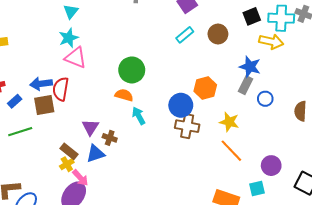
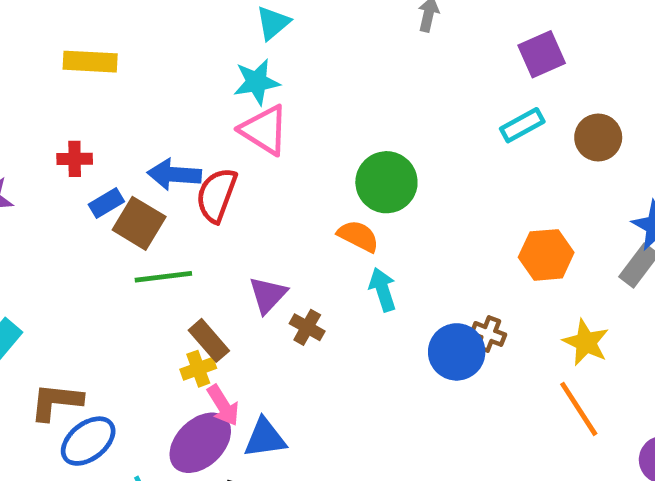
brown square: (44, 105) -> (139, 223), moved, turned 30
blue circle: (181, 105) -> (457, 352), moved
brown cross: (187, 126) -> (488, 334), size x0.6
green line: (20, 132) -> (163, 277), moved
blue triangle: (95, 154) -> (265, 438), moved

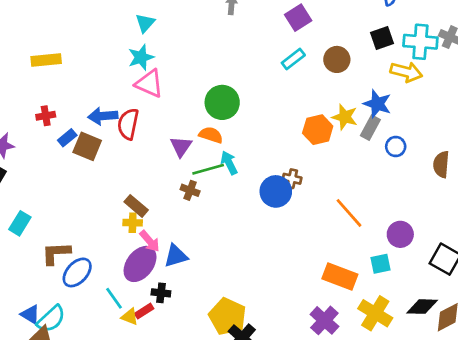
green line: (163, 277) -> (208, 169), moved
purple triangle: (268, 295) -> (181, 147), moved
yellow star: (586, 342) -> (345, 117), moved
yellow cross: (198, 369) -> (133, 223), turned 30

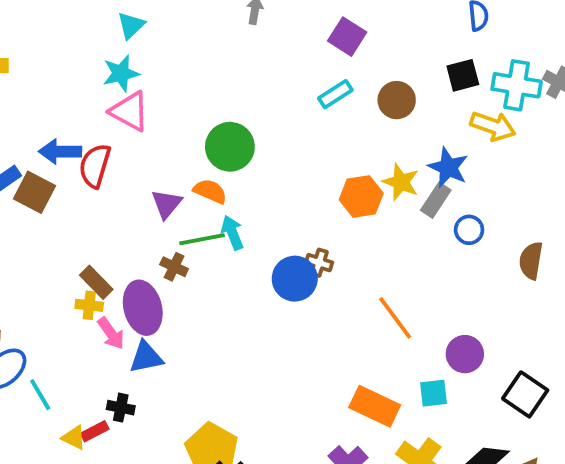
purple square: (298, 18) -> (347, 37), turned -30
purple ellipse: (140, 264) -> (143, 308), moved, turned -57
cyan line: (114, 298) -> (40, 395), moved

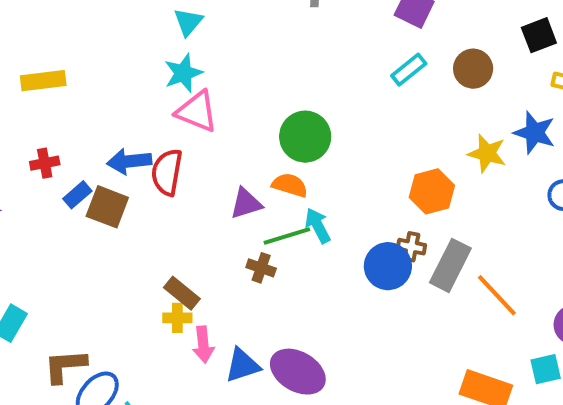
orange hexagon: (361, 197) -> (432, 191), moved
gray rectangle: (436, 200) -> (450, 265), moved, size x1.4
purple triangle: (167, 204) -> (246, 203), turned 40
purple ellipse: (143, 308) -> (298, 372), moved, turned -39
pink arrow: (111, 333) -> (203, 345), turned 36

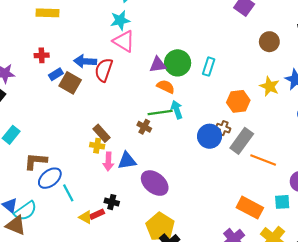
cyan rectangle: (409, 70) -> (209, 67), moved, turned -42
purple triangle: (246, 203) -> (158, 65), moved
orange line: (497, 295) -> (263, 160), turned -35
blue triangle: (242, 365) -> (127, 161), moved

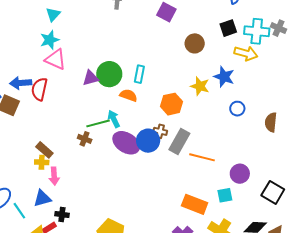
orange semicircle: (166, 87) -> (128, 95), moved
blue triangle: (127, 161) -> (42, 198), moved
purple ellipse: (155, 183) -> (126, 143), moved

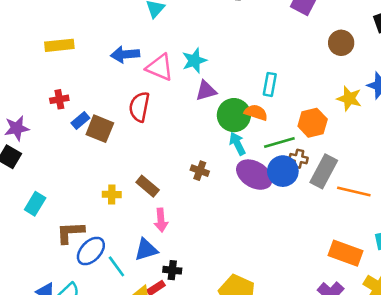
cyan star: (50, 40) -> (194, 61), moved
green circle: (109, 74) -> (234, 115), moved
blue arrow: (21, 83) -> (125, 54), moved
green line: (98, 123) -> (279, 143), moved
yellow cross: (42, 162) -> (112, 194), moved

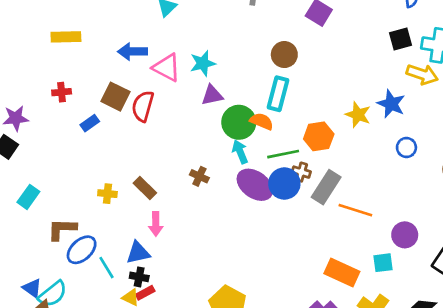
brown circle: (341, 43) -> (284, 55), moved
cyan rectangle: (270, 84) -> (278, 94), size x1.4
blue rectangle: (80, 120) -> (90, 123), moved
brown square: (100, 129) -> (115, 97), moved
black cross: (172, 270) -> (139, 277), moved

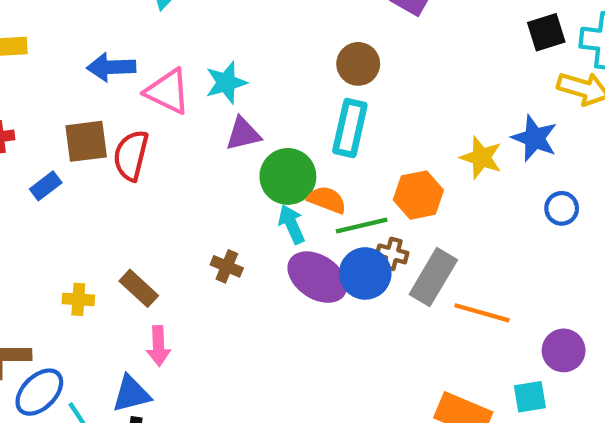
brown square: (115, 97) -> (86, 141), turned -32
orange semicircle: (262, 121) -> (327, 200), moved

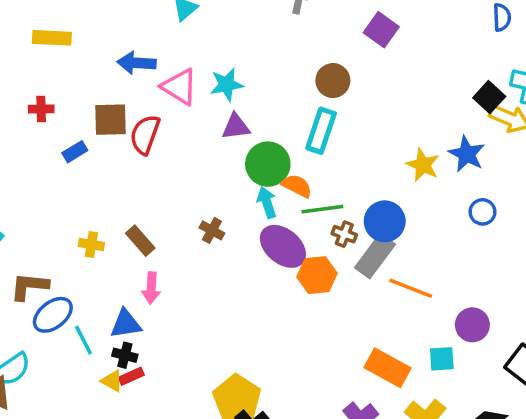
black square: (546, 32) -> (489, 97), moved, turned -36
orange hexagon: (418, 195) -> (317, 275), moved
blue circle: (365, 273) -> (385, 221), moved

